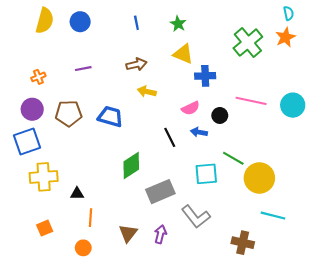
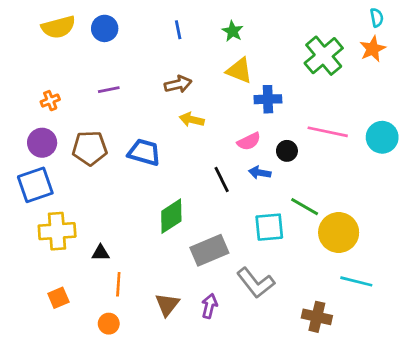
yellow semicircle: (45, 21) -> (58, 27), turned 60

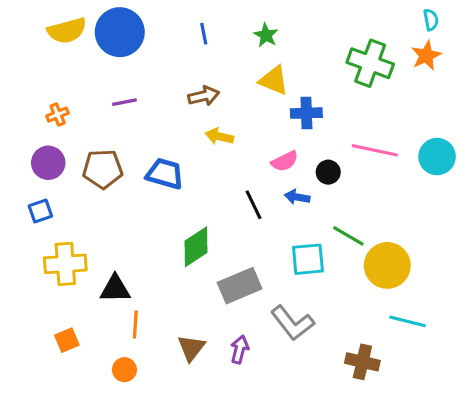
blue circle: (105, 28) -> (120, 32), size x1.6
green cross: (324, 56) -> (370, 63), turned -30
blue square: (35, 185) -> (40, 211), size x0.6
black triangle: (101, 253) -> (115, 289), size x1.5

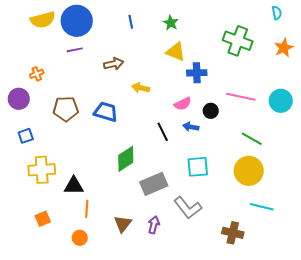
orange star: (426, 55) -> (284, 48), moved
brown arrow: (204, 96) -> (114, 64), moved
purple line: (124, 102) -> (75, 50), moved
purple circle: (48, 163) -> (19, 99), moved
green line: (348, 236) -> (252, 139), moved

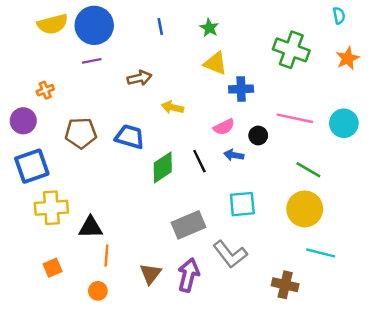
blue square: (26, 136) -> (32, 166), size x1.8
green diamond: (126, 159) -> (163, 167), moved
purple arrow: (154, 225) -> (188, 275), size x1.5

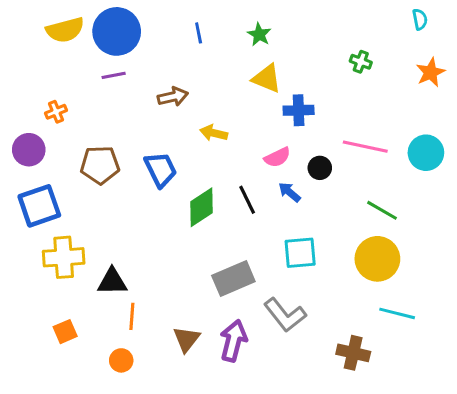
green cross: (291, 50) -> (361, 62), size x0.5
blue trapezoid: (130, 137) -> (161, 169), turned 48
blue arrow: (234, 155) -> (289, 192), turned 30

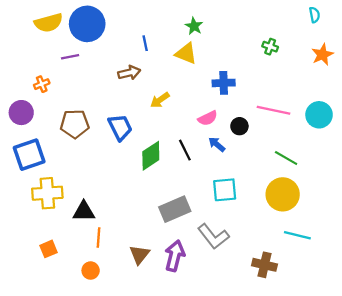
blue line: (199, 33) -> (145, 43), moved
purple line: (114, 75) -> (70, 57), moved
yellow triangle: (267, 78) -> (186, 53), moved
yellow arrow: (214, 133) -> (160, 100), turned -48

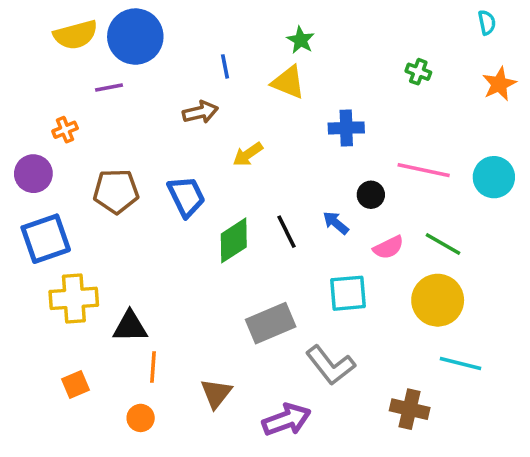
pink semicircle: (208, 118) -> (388, 247), moved
purple arrow: (175, 256) -> (286, 420), moved, turned 56

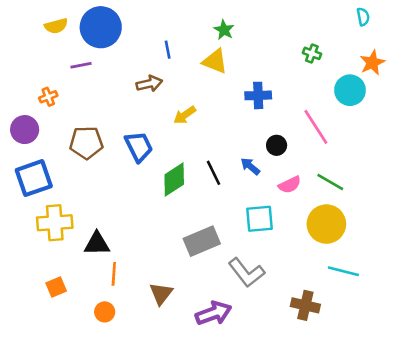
yellow semicircle: (76, 35) -> (56, 26), size x0.7
pink line: (424, 170) -> (316, 127), turned 45
cyan circle: (494, 177) -> (350, 90), moved

